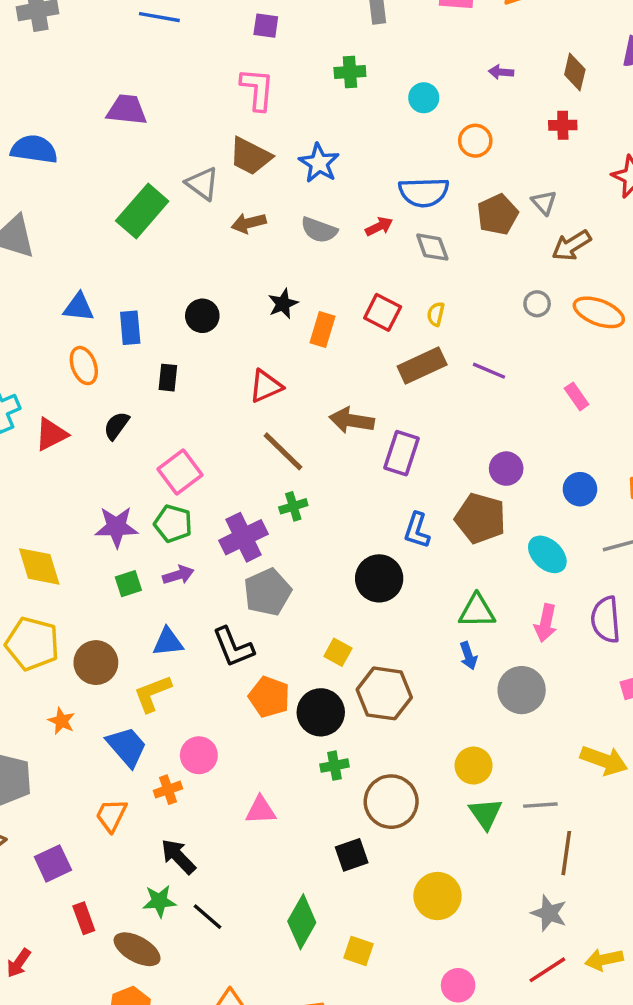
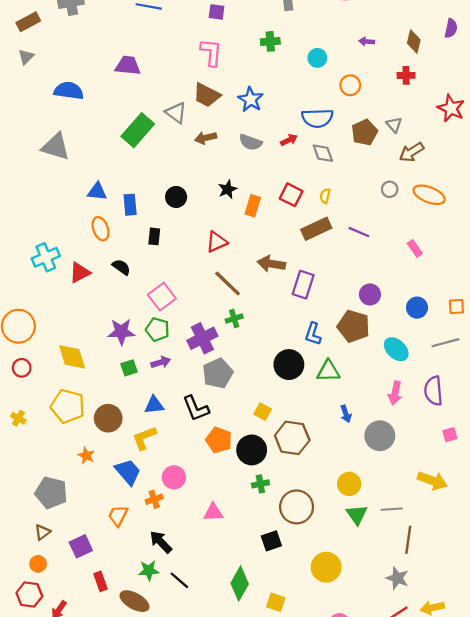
black semicircle: (116, 426) -> (121, 267), turned 90
green triangle: (477, 611) -> (328, 371), moved

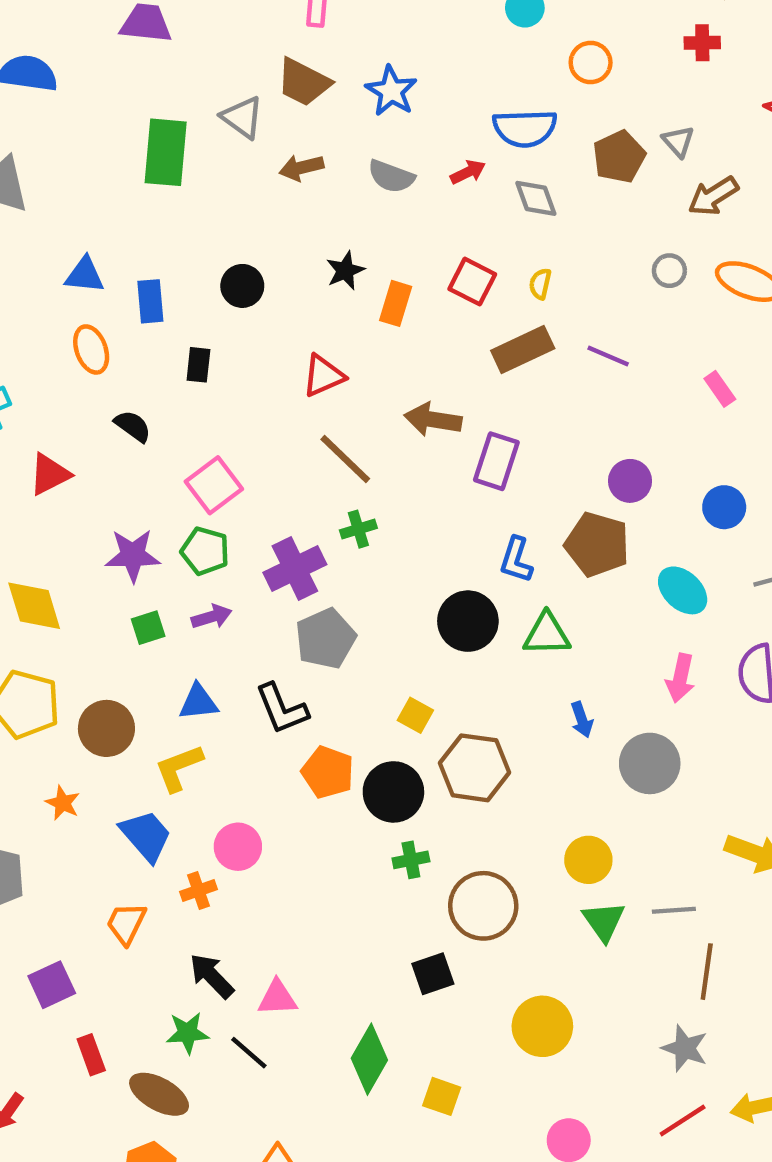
green rectangle: (138, 130) -> (166, 152), turned -36
red triangle: (80, 273) -> (50, 474), moved
pink triangle: (213, 512) -> (277, 998), moved

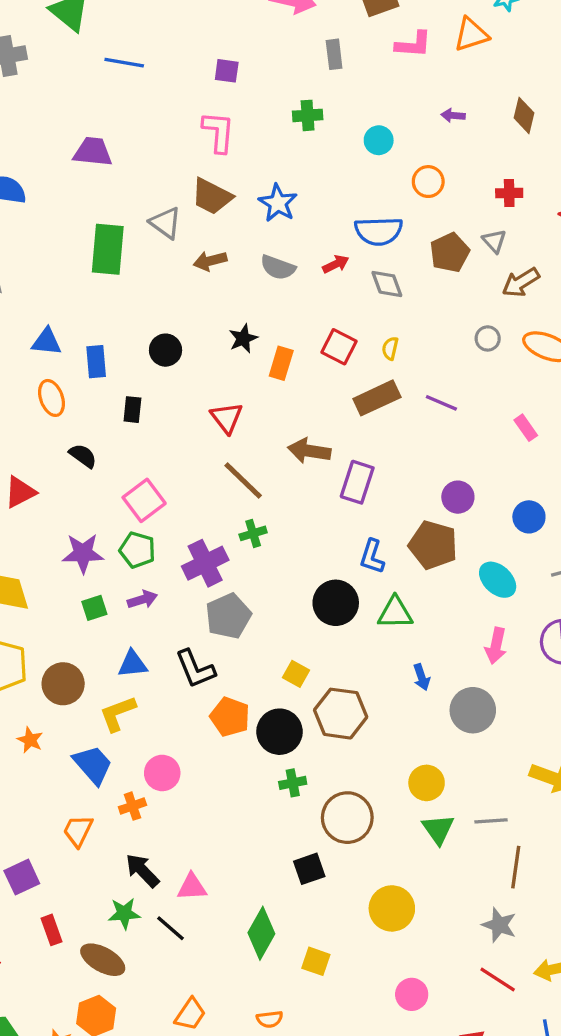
red cross: (702, 43) -> (509, 193), moved
red triangle: (323, 376) -> (227, 418), turned -44
red line: (683, 1121) -> (498, 979), turned 66

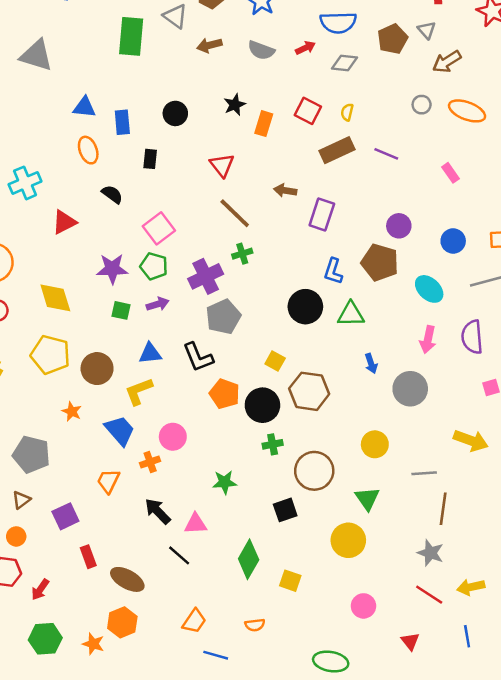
gray diamond: (387, 284) -> (345, 63), turned -64
brown arrow: (309, 451) -> (285, 190), size x0.7
green square: (94, 608) -> (121, 310), turned 30
green triangle: (438, 829) -> (367, 499), moved
green star: (124, 913) -> (225, 482), moved

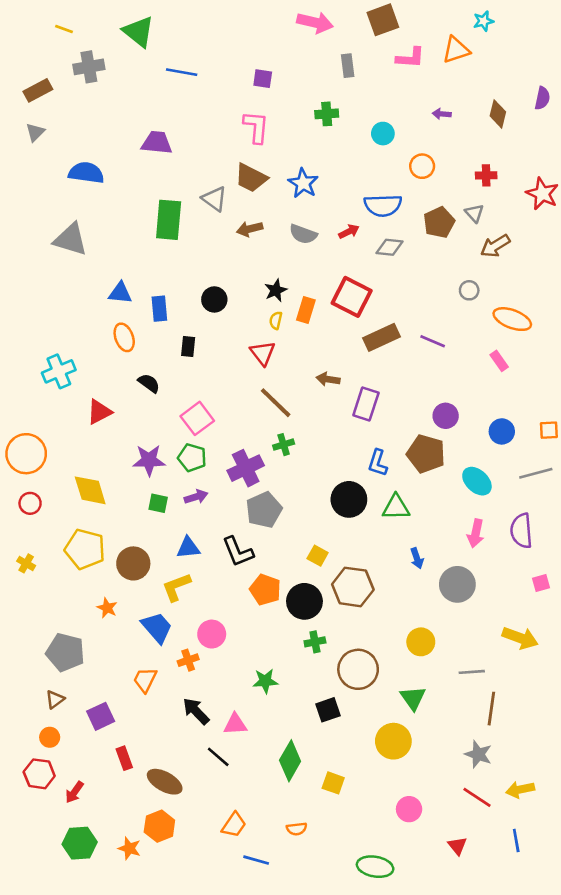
red square: (308, 111) -> (352, 297), size x1.4
orange ellipse: (467, 111) -> (512, 319), moved
yellow semicircle: (347, 112) -> (276, 320), moved

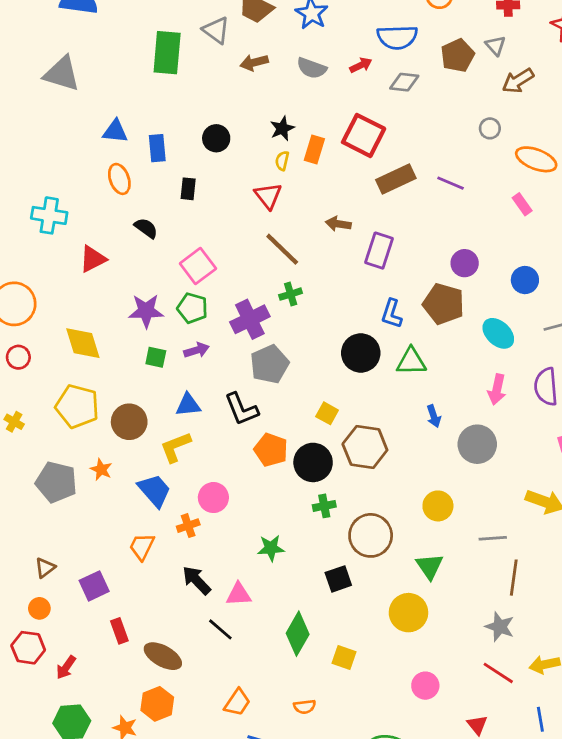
cyan cross: (59, 371) -> (49, 215), turned 32
gray pentagon: (65, 652) -> (56, 482), moved

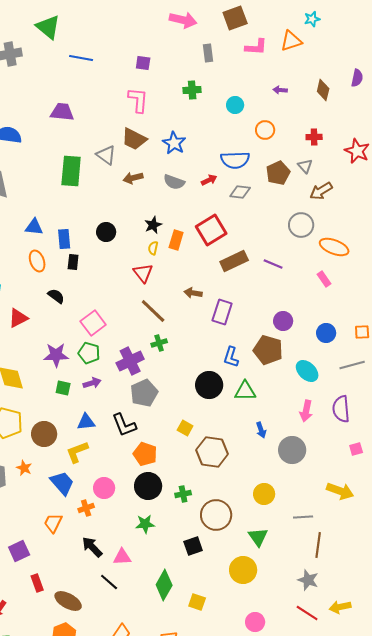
gray circle: (490, 128) -> (301, 225), size x1.6
red square: (364, 135) -> (211, 230), turned 32
black rectangle: (188, 189) -> (73, 262), moved
black circle: (313, 462) -> (148, 486), moved

